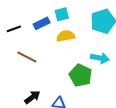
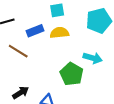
blue rectangle: (42, 23) -> (35, 31), moved

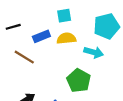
cyan arrow: (93, 58) -> (94, 52), moved

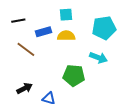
cyan arrow: (94, 52) -> (98, 58), moved
green pentagon: (79, 81) -> (74, 76), turned -30

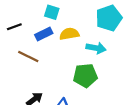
cyan square: (66, 15) -> (52, 12), moved, turned 32
cyan arrow: (98, 58) -> (96, 48), moved

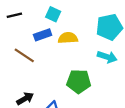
black line: (14, 27) -> (14, 15), moved
cyan arrow: (96, 48) -> (107, 57), moved

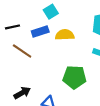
cyan square: (53, 14) -> (51, 12), turned 32
black line: (14, 15) -> (13, 27), moved

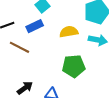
yellow semicircle: (65, 35) -> (69, 32), moved

